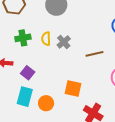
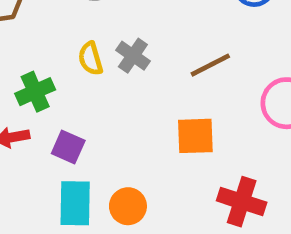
green cross: (23, 38) -> (35, 92), moved
orange square: (73, 88) -> (195, 136), moved

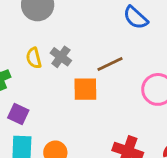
orange square: (195, 136) -> (85, 89), moved

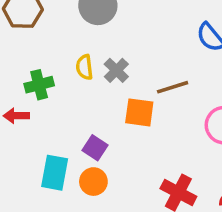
purple square: (18, 114) -> (95, 148), moved

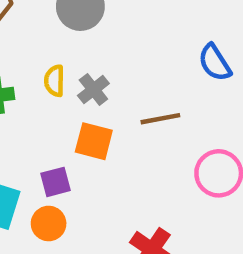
orange square: (139, 112) -> (94, 141), moved
purple square: (95, 148) -> (55, 182), turned 35

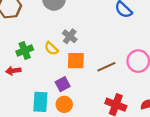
yellow semicircle: (54, 81) -> (51, 48), moved, turned -32
brown line: (160, 119) -> (106, 67), moved

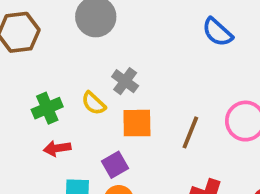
brown line: (106, 67) -> (190, 132), turned -42
red arrow: (13, 71) -> (57, 148), moved

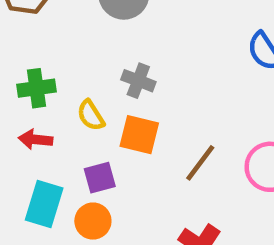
gray cross: (125, 81) -> (138, 81), turned -30
yellow semicircle: (94, 103) -> (91, 115), moved

